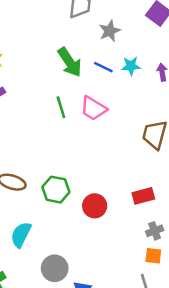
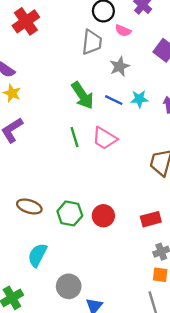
red circle: (95, 206) -> (103, 216), moved

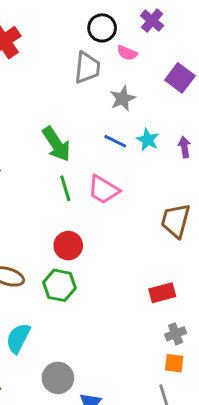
green arrow: (83, 95) -> (56, 144), moved
cyan star: (139, 99) -> (148, 140), turned 30
red circle: (103, 216) -> (68, 246), moved

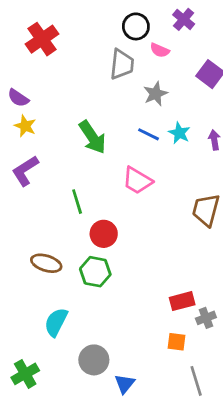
green line: (65, 188) -> (77, 202), moved
red rectangle: (162, 293) -> (182, 301), moved
orange square: (174, 363) -> (177, 342), moved

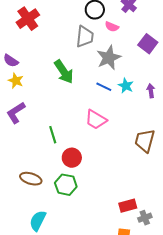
gray star: (156, 94) -> (109, 58), size x1.4
green arrow: (92, 137) -> (64, 72), moved

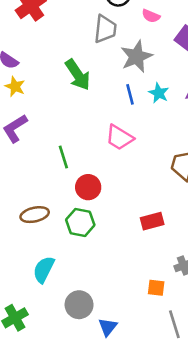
pink semicircle: (112, 27) -> (151, 16), moved
blue line: (104, 87) -> (130, 94), turned 49
brown ellipse: (31, 179) -> (35, 215), turned -30
red rectangle: (128, 206) -> (152, 221), moved

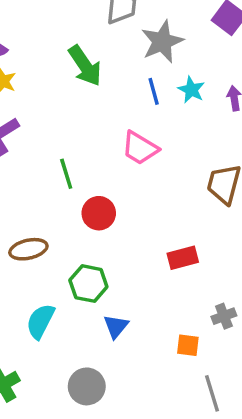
green hexagon: (80, 222) -> (88, 284), moved
gray circle: (79, 305) -> (87, 386), moved
blue triangle: (108, 327) -> (116, 326), moved

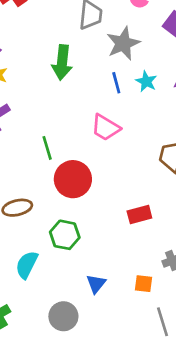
green arrow: (85, 66) -> (62, 62), turned 40
red circle: (99, 213) -> (73, 179), size x1.4
blue triangle: (116, 326) -> (96, 284), moved

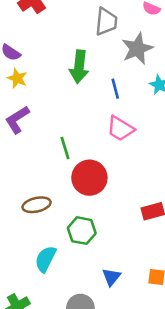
blue line: (116, 83) -> (115, 89), moved

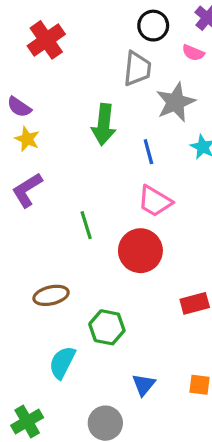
red circle: (89, 178) -> (140, 251), moved

